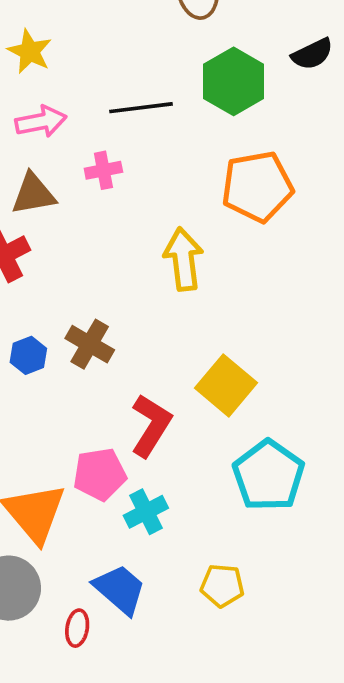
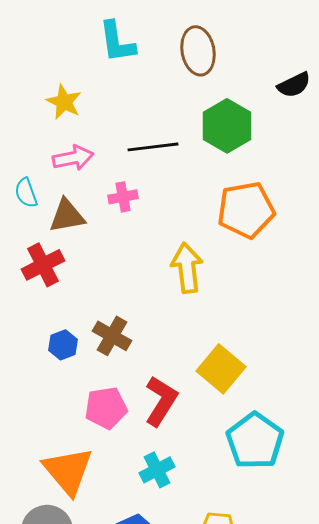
black semicircle: (312, 54) -> (294, 85), moved
pink pentagon: (100, 474) -> (106, 408), moved

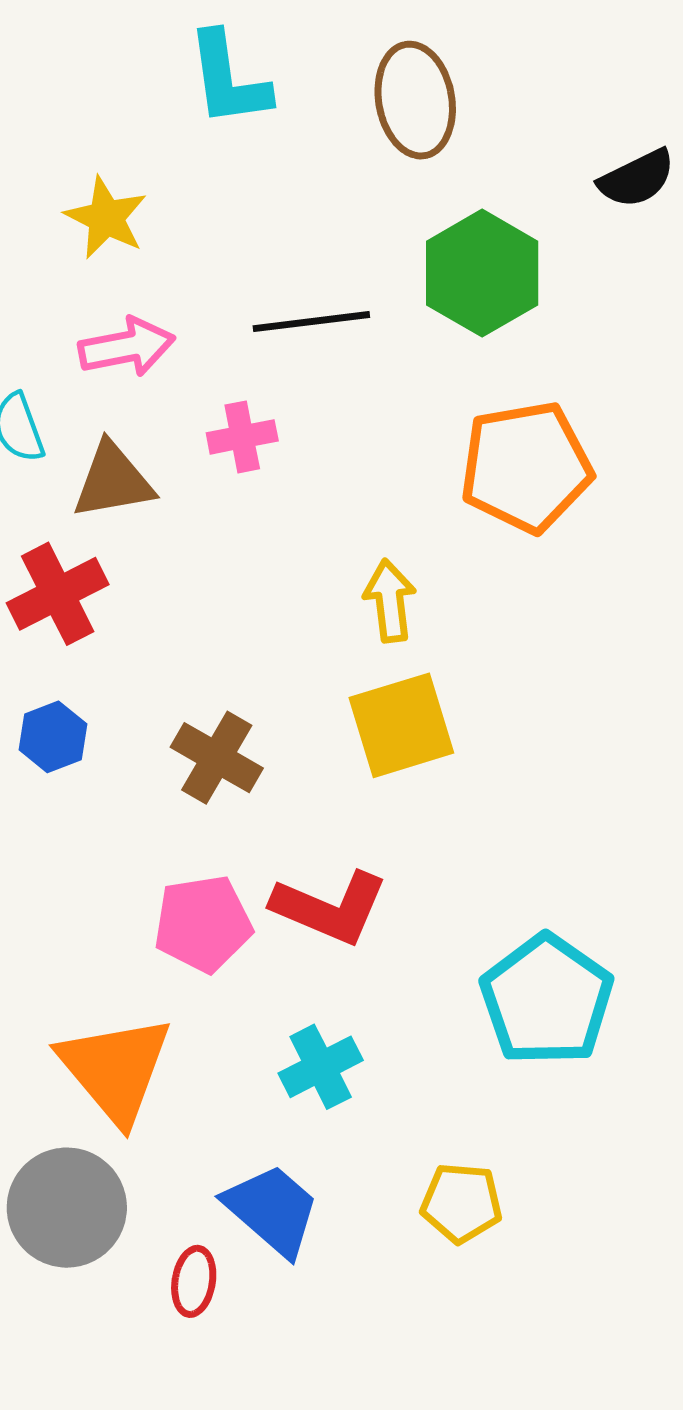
yellow arrow: (187, 268) -> (390, 601), size x0.7
blue hexagon: (63, 345) -> (53, 737), moved
yellow square: (221, 369) -> (401, 725), moved, turned 33
red L-shape: (161, 401) -> (330, 908), turned 81

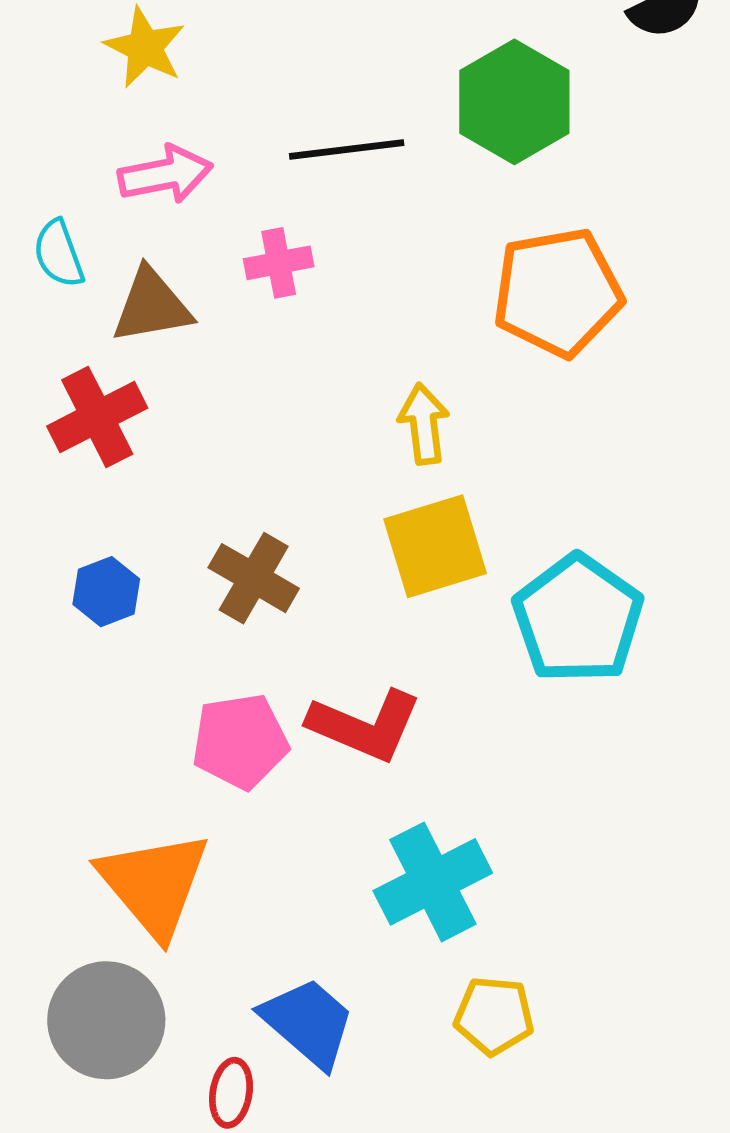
blue hexagon: (53, 737) -> (106, 592), moved
cyan pentagon: (547, 1000) -> (578, 619), moved
cyan cross: (321, 1067) -> (433, 882), moved, size x1.4

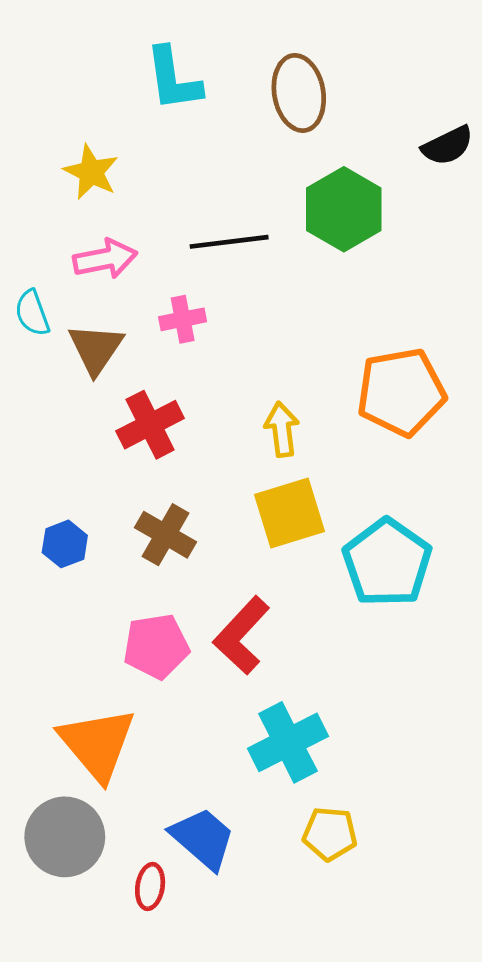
orange pentagon: (558, 292) -> (401, 392), moved
brown triangle: (152, 306) -> (96, 349), turned -46
red cross: (97, 417) -> (150, 425), moved
red L-shape: (365, 725) -> (241, 635), turned 110

